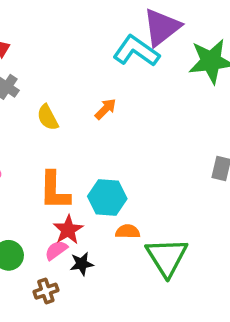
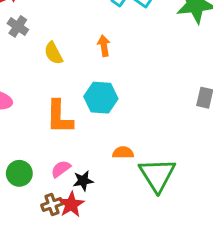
orange arrow: (106, 109) -> (104, 46), turned -54
cyan hexagon: (107, 197) -> (101, 98), moved
red star: (68, 230) -> (71, 204), moved

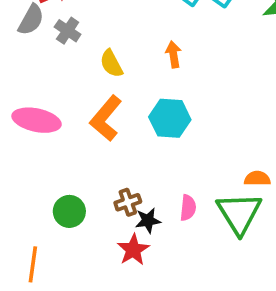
orange L-shape: (59, 117) -> (106, 118), moved, turned 39
orange semicircle: (123, 153) -> (257, 179), moved
pink semicircle: (61, 169) -> (188, 208), moved, turned 132
brown cross: (52, 204) -> (128, 202), moved

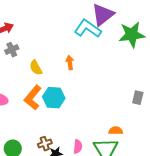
gray cross: (68, 31) -> (12, 50), turned 32
cyan hexagon: (170, 118) -> (54, 98), moved

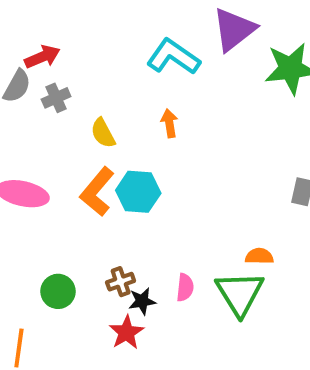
cyan L-shape: (88, 29) -> (173, 57), moved

